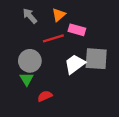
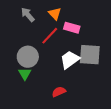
orange triangle: (59, 15) -> (55, 14), turned -32
red line: (53, 38) -> (50, 36), turned -30
red semicircle: (45, 96) -> (59, 92), moved

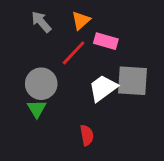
orange triangle: (55, 14) -> (81, 20), turned 32
red semicircle: (59, 92) -> (87, 135), turned 104

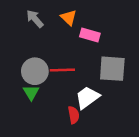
orange triangle: (81, 20) -> (69, 17), turned -35
red line: (74, 53) -> (62, 70), moved, turned 45
white trapezoid: (103, 88) -> (87, 97), moved

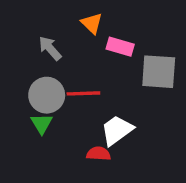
gray arrow: (35, 19) -> (50, 48), moved
gray square: (112, 69) -> (159, 72), moved
red semicircle: (74, 115) -> (98, 154), turned -77

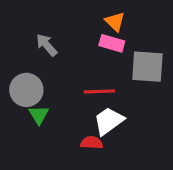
orange triangle: (92, 23) -> (115, 22), moved
red line: (83, 93) -> (99, 91), moved
gray circle: (47, 95) -> (26, 90), moved

